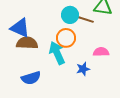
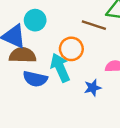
cyan circle: (70, 15) -> (35, 20), moved
blue semicircle: (31, 78) -> (35, 79), moved, turned 30

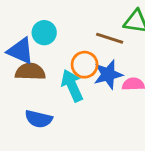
blue semicircle: (35, 79) -> (39, 119), moved
blue star: (93, 88) -> (108, 74), moved, size x1.5

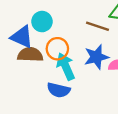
orange circle: (85, 65) -> (57, 49), moved
blue semicircle: (39, 119) -> (59, 90), moved

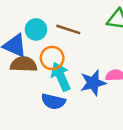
brown line: (98, 26) -> (68, 29), moved
blue star: (96, 57) -> (93, 83), moved

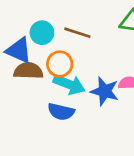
cyan arrow: (61, 77) -> (69, 84), turned 136
blue star: (93, 83) -> (105, 91), turned 30

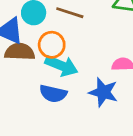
blue star: (105, 91) -> (103, 92), moved

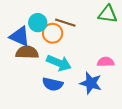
orange circle: (52, 45) -> (53, 33), moved

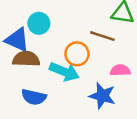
brown line: (65, 23) -> (102, 36), moved
orange circle: (53, 33) -> (77, 54), moved
blue semicircle: (53, 84) -> (34, 97), moved

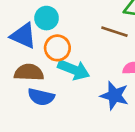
orange circle: (77, 54) -> (57, 48), moved
brown semicircle: (26, 59) -> (29, 72), moved

